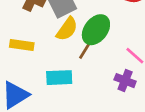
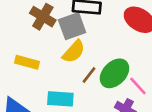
green ellipse: (96, 30) -> (115, 73), moved

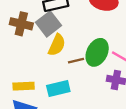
yellow rectangle: (27, 62) -> (24, 86), moved
brown line: (89, 75) -> (76, 61), turned 56

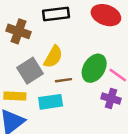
gray square: (49, 24) -> (30, 71), moved
brown line: (76, 61) -> (63, 80), moved

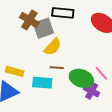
green ellipse: (94, 68) -> (81, 78), moved, turned 65
gray square: (30, 71) -> (43, 28), moved

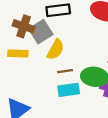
yellow rectangle: (15, 71) -> (18, 53), moved
cyan rectangle: (42, 83) -> (69, 90), moved

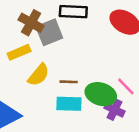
yellow semicircle: (56, 50) -> (39, 75), moved
yellow rectangle: (18, 53) -> (19, 52), turned -36

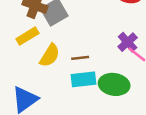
green ellipse: (101, 94) -> (114, 84), moved
purple cross: (115, 110) -> (128, 42), moved, turned 30

